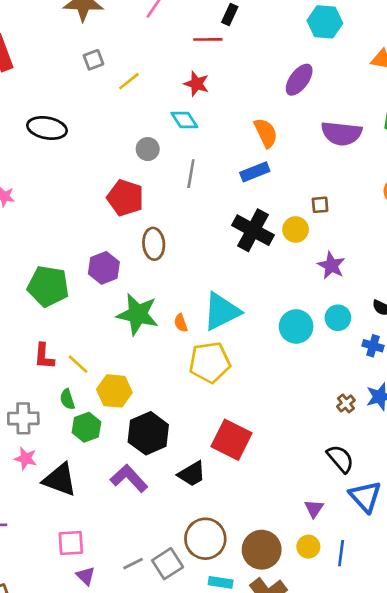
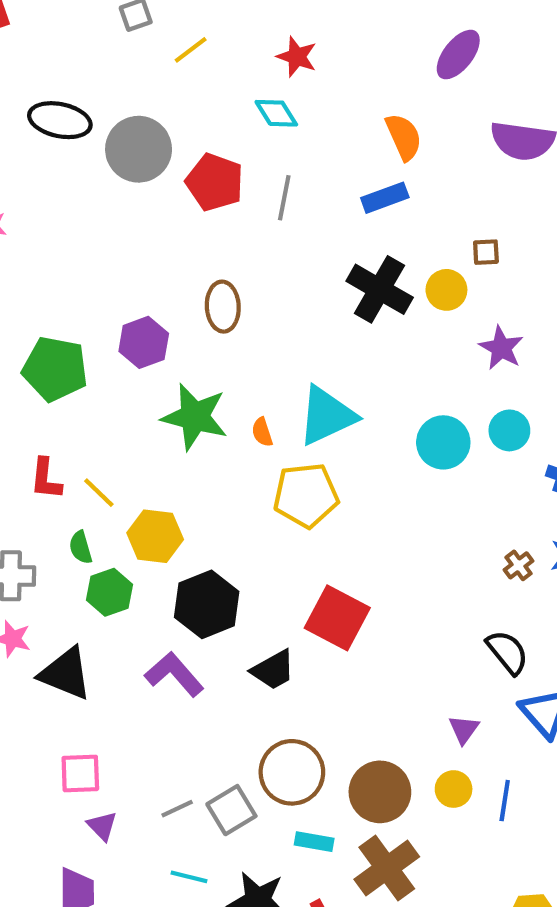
gray circle: (148, 149) -> (139, 149), moved, size x1.8
red pentagon: (125, 198) -> (215, 182), moved

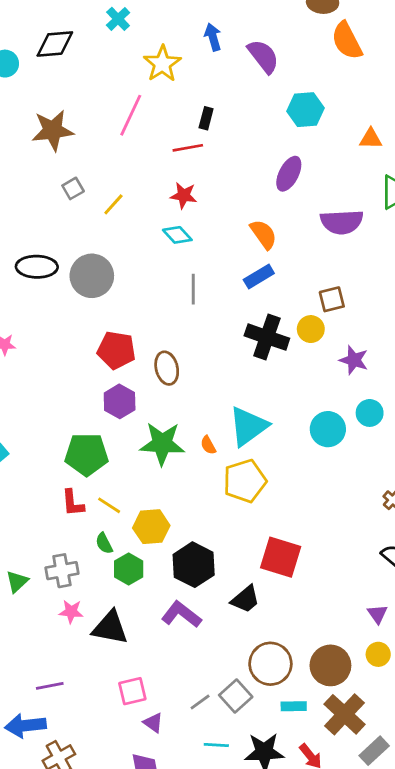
red pentagon: (215, 182) -> (116, 350), moved
brown square: (486, 252) -> (332, 299), size x1.4
green pentagon: (55, 369) -> (87, 454), moved

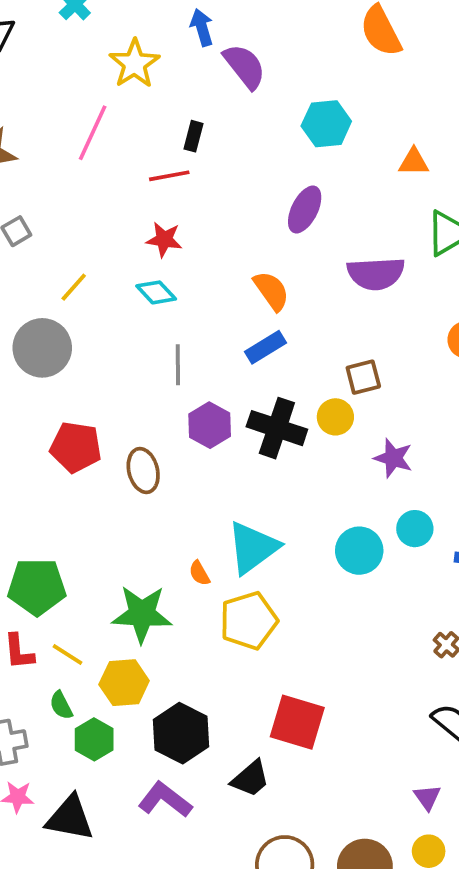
purple semicircle: (263, 56) -> (245, 66), moved
yellow line: (113, 204) -> (74, 287), moved
purple hexagon: (120, 401) -> (210, 425), moved
green star: (162, 444) -> (142, 614), moved

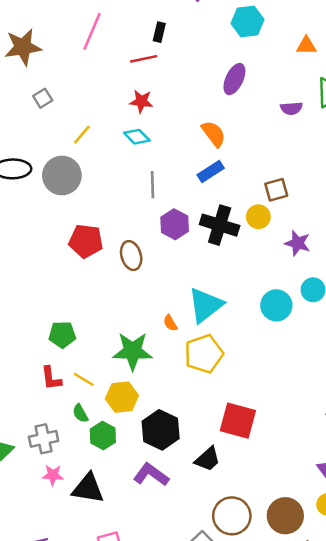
purple semicircle: (376, 274) -> (291, 108), moved, size x0.6
green pentagon: (37, 587) -> (62, 335), size x0.7

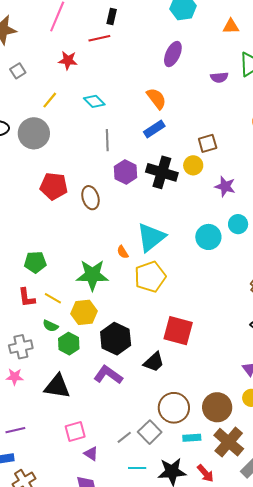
red star: (141, 101) -> (68, 60), moved
green semicircle: (80, 413) -> (50, 326), turned -35
pink star: (53, 475) -> (15, 377), moved

